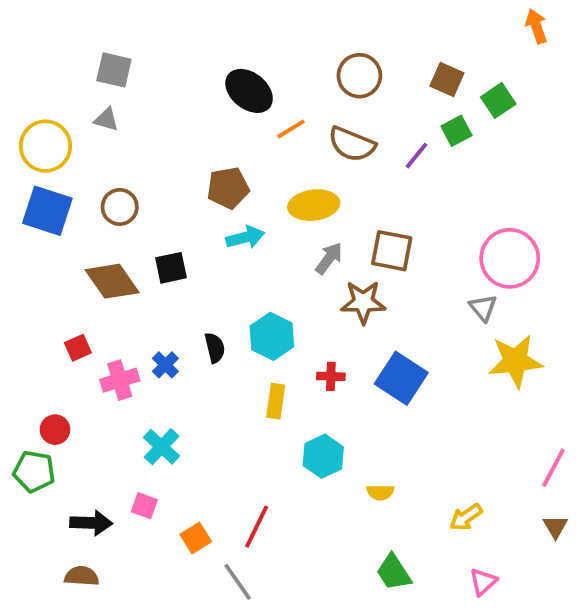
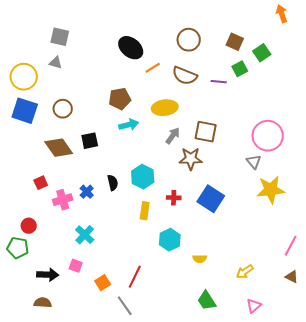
purple line: (416, 156) -> (219, 82), turned 56
brown triangle: (555, 527) -> (292, 277), turned -32

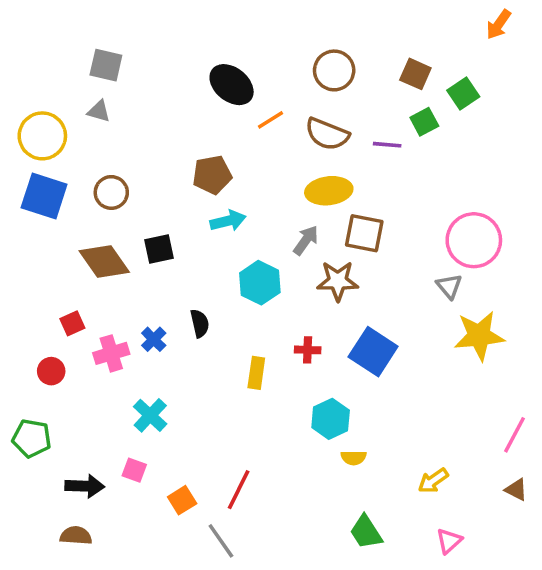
orange arrow: (282, 14) -> (499, 24), turned -126
yellow ellipse: (165, 108) -> (329, 191), moved
cyan hexagon: (143, 177) -> (260, 283), moved
red circle: (29, 226) -> (51, 371), moved
cyan hexagon: (170, 240) -> (331, 419), moved

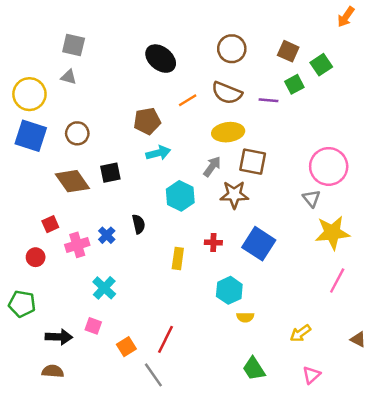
orange line: (270, 120) -> (188, 100), moved
pink line: (515, 435) -> (337, 281), moved

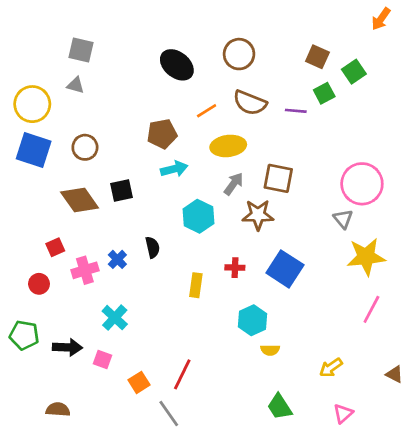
brown circle: (232, 49) -> (239, 54), moved
yellow ellipse: (228, 132) -> (228, 146), moved
black arrow: (59, 337) -> (67, 347), moved

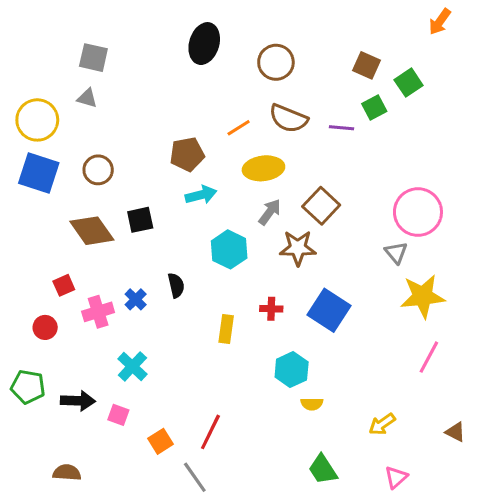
black ellipse: (177, 65) -> (204, 44), moved, turned 68
brown square: (278, 178) -> (321, 206), turned 32

